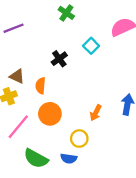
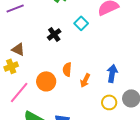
orange semicircle: (41, 86) -> (67, 69), moved
yellow circle: (79, 139) -> (109, 102), moved

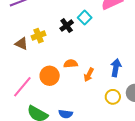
black cross: (54, 34) -> (67, 26), moved
yellow cross: (11, 66) -> (38, 36), moved
orange semicircle: (67, 69) -> (71, 64), turned 80

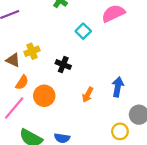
black cross: (67, 26) -> (63, 65), moved, turned -32
orange semicircle: (71, 64) -> (22, 82), moved, turned 128
yellow circle: (113, 97) -> (120, 131), moved

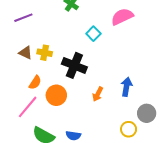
yellow cross: (32, 51) -> (45, 53), turned 32
brown triangle: (13, 60) -> (25, 53), moved
black cross: (63, 65) -> (74, 65), size x1.6

